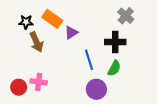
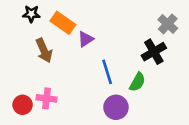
gray cross: (126, 16) -> (168, 24), moved
black star: (26, 22) -> (31, 14), moved
black cross: (115, 42) -> (154, 52), moved, turned -30

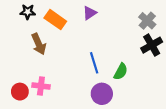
purple triangle: (86, 39) -> (90, 13), moved
black cross: (154, 52) -> (152, 45), moved

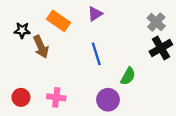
black star: (28, 12) -> (22, 30), moved
blue line: (94, 63) -> (96, 54), moved
pink cross: (41, 86) -> (56, 97), moved

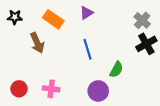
black star: (22, 30) -> (15, 17), moved

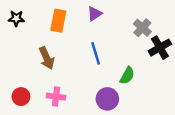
orange rectangle: (53, 19) -> (58, 21), turned 66
gray cross: (142, 20) -> (142, 28), moved
brown arrow: (37, 43) -> (47, 58), moved

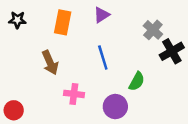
red circle: (21, 97) -> (14, 110), moved
pink cross: (56, 97) -> (74, 94), moved

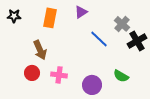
blue line: (103, 58) -> (99, 39), moved, turned -30
green semicircle: (137, 81) -> (121, 76), moved, turned 91
red circle: (14, 110) -> (32, 73), moved

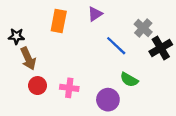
black star: (14, 16) -> (16, 36), moved
brown arrow: (40, 50) -> (28, 59), moved
green semicircle: (121, 76) -> (129, 80), moved

